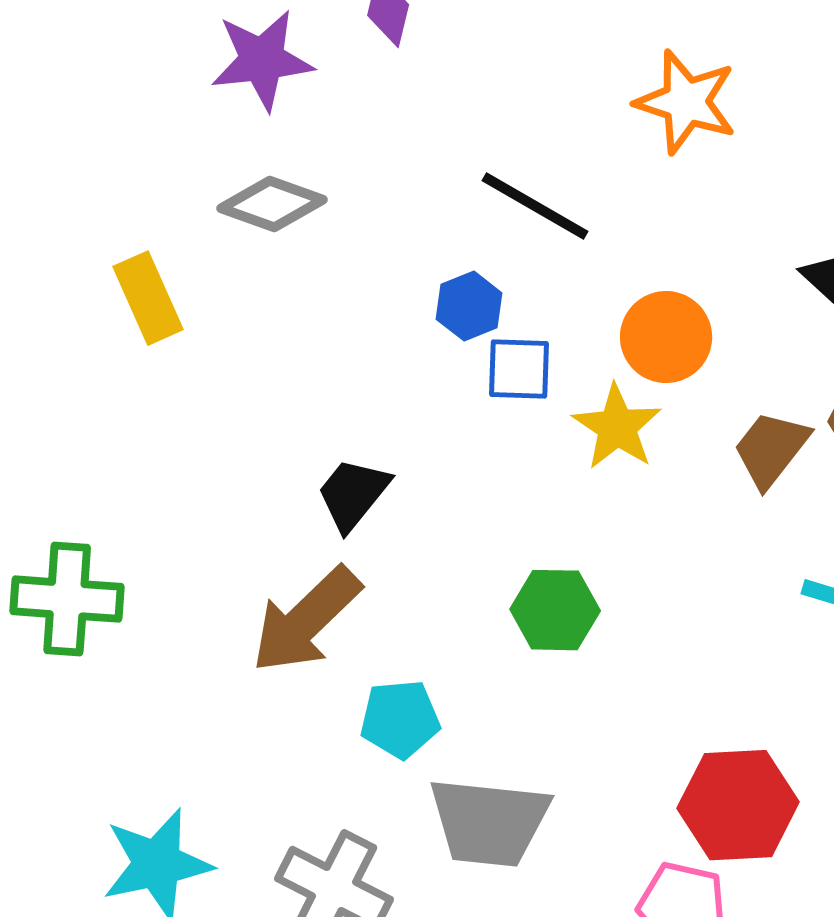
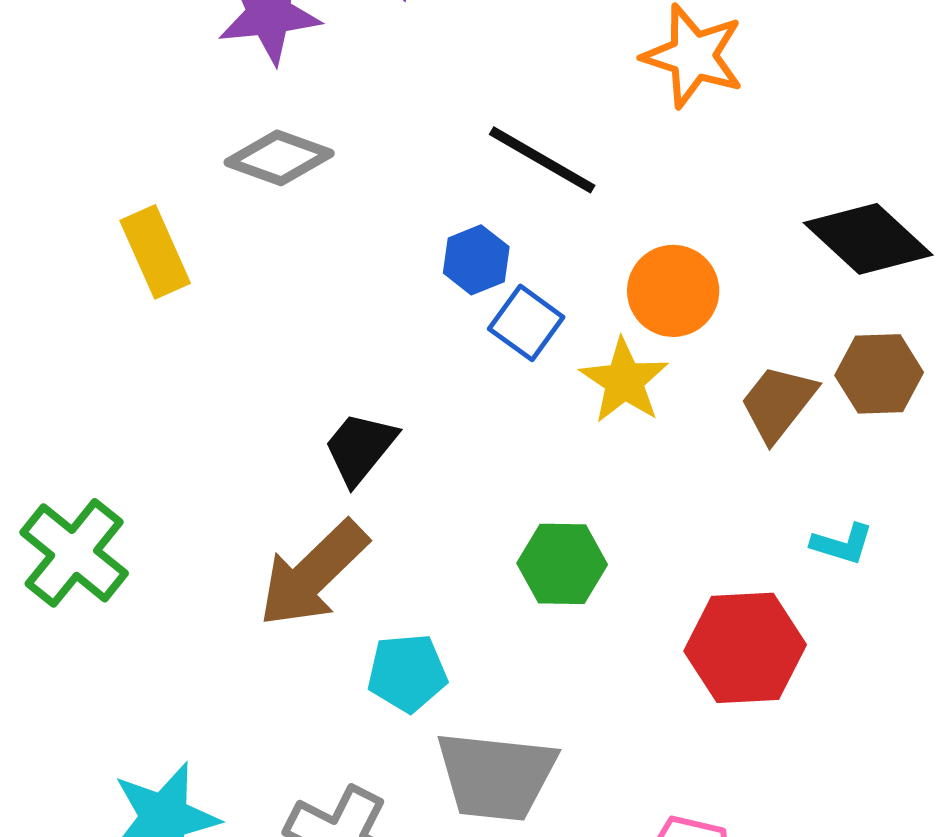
blue square: (519, 369) -> (526, 323), turned 34
green cross: (67, 599) -> (74, 553), turned 35
red hexagon: (738, 805) -> (745, 648), moved

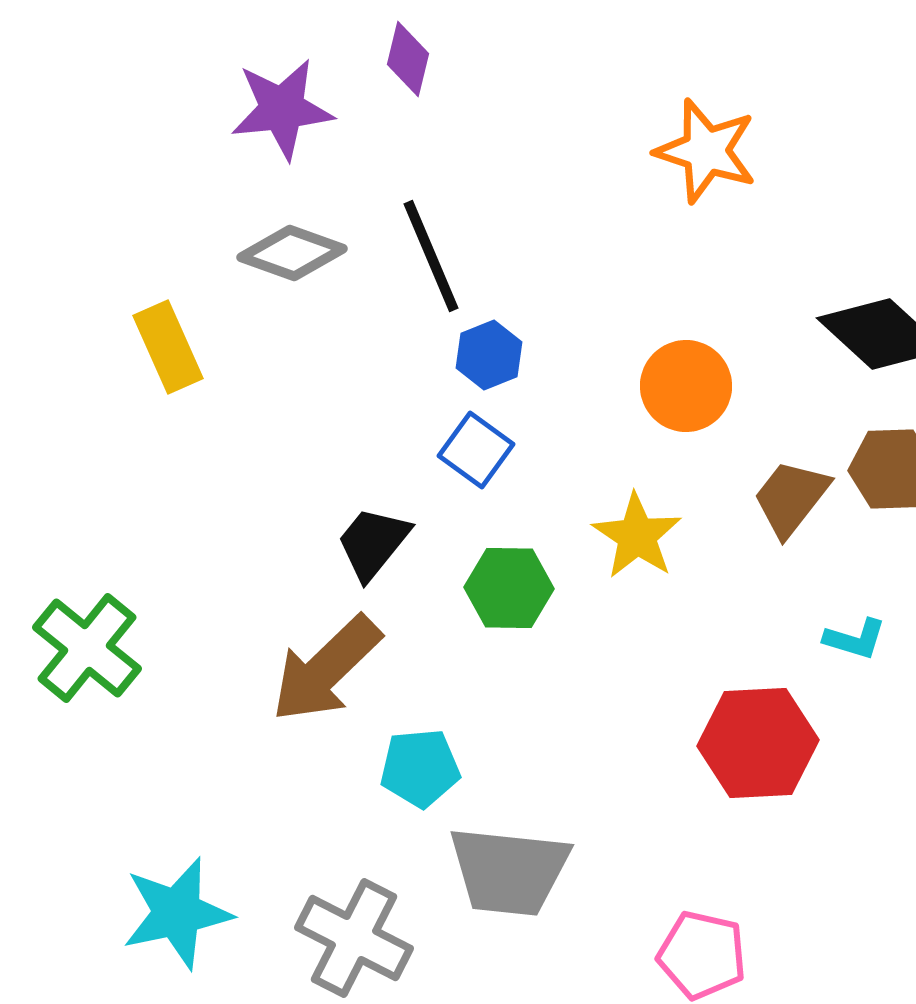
black line: (542, 160) -> (431, 256), moved, turned 37
blue square: (526, 323) -> (476, 450), moved
yellow star: (624, 381) -> (637, 536), moved
green hexagon: (562, 564) -> (509, 588), moved

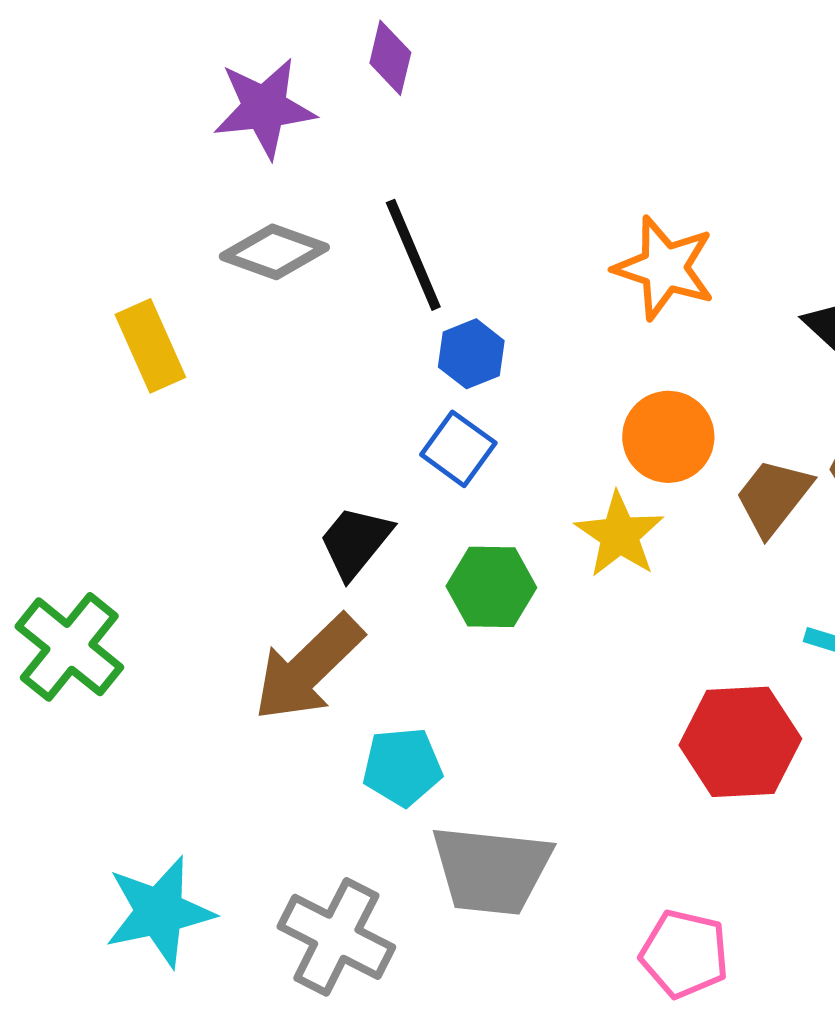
orange star: (706, 151) -> (664, 268), moved
orange circle: (686, 386) -> (668, 437), moved

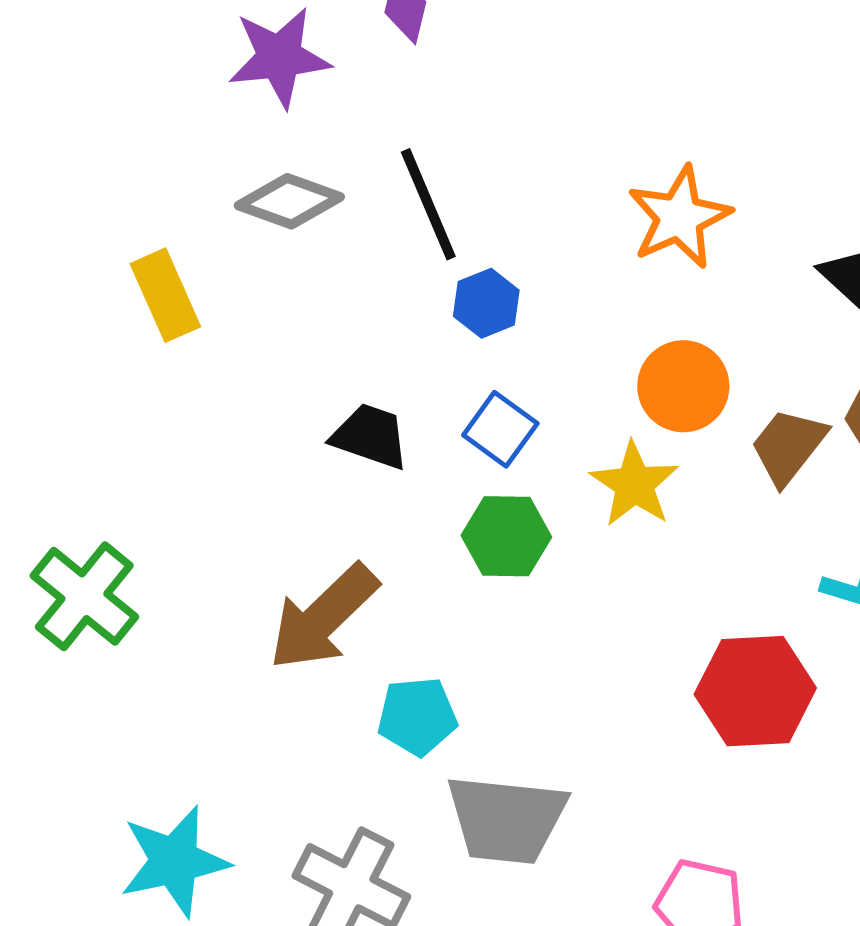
orange star: (664, 268) -> (679, 217), turned 30
blue square: (458, 449) -> (500, 429), moved
black trapezoid: (355, 542) -> (370, 436), moved, turned 70

